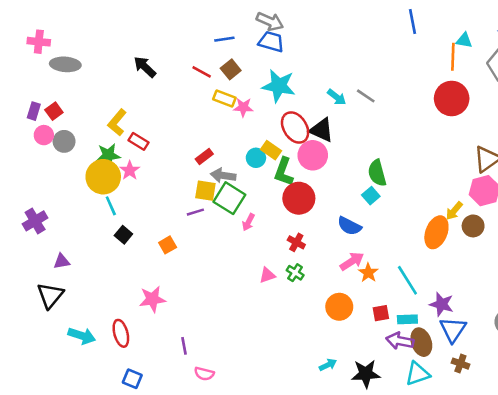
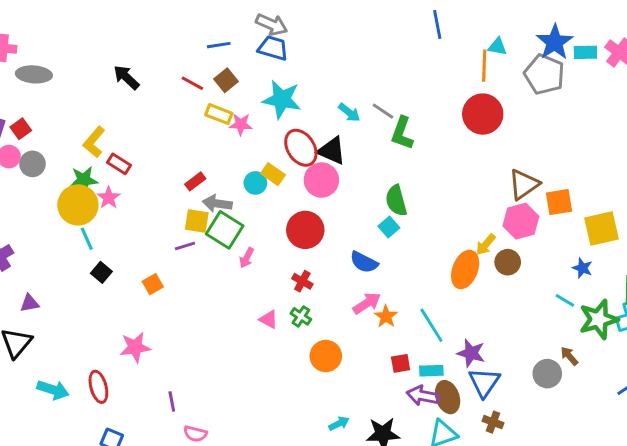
green L-shape: (284, 172) -> (402, 133), moved
pink triangle: (267, 275) -> (269, 319), turned 48
orange circle: (339, 307) -> (326, 356), moved

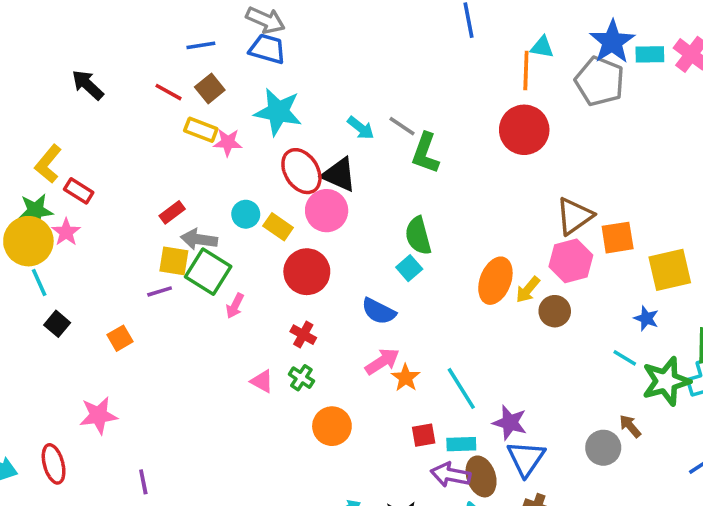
yellow rectangle: (273, 174) -> (278, 227), moved
orange ellipse: (465, 269) -> (495, 281), moved

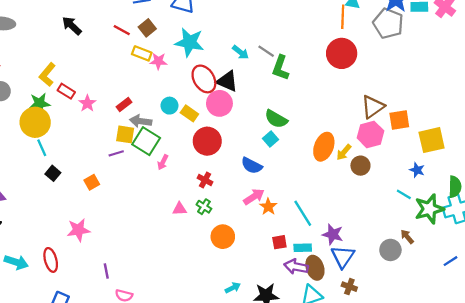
pink star: (66, 232) -> (87, 103), moved
green semicircle: (418, 236) -> (276, 119), turned -45
pink triangle: (262, 381) -> (179, 209), turned -32

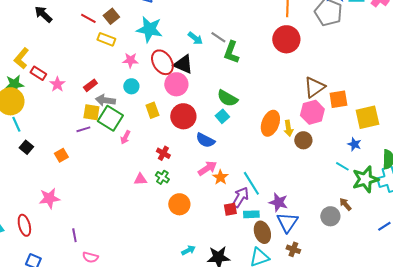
pink star: (158, 61) -> (130, 60), moved
yellow rectangle: (189, 113) -> (152, 110), moved, turned 35
red circle: (207, 141) -> (183, 116), moved
yellow arrow: (344, 152) -> (288, 128), turned -49
purple arrow: (296, 267) -> (240, 197), moved, turned 110

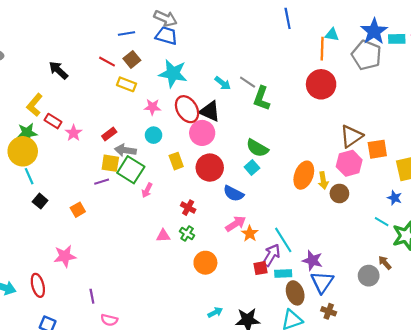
black arrow: (43, 14) -> (58, 70), moved

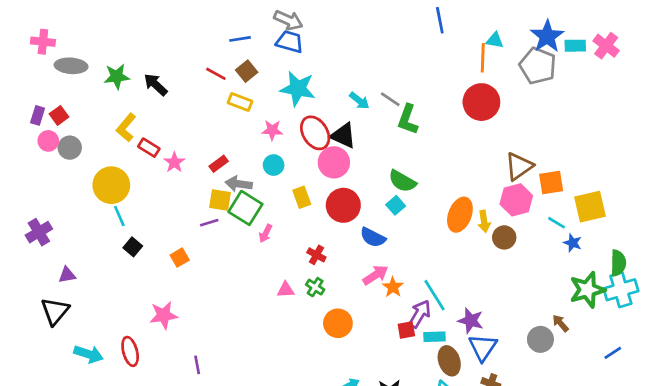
green star: (27, 133) -> (117, 77), moved
cyan line: (382, 222) -> (557, 223), moved

